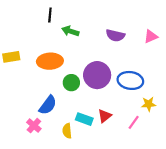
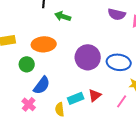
purple semicircle: (115, 35) -> (117, 14), moved
green circle: (71, 83) -> (27, 64), moved
cyan rectangle: (84, 119) -> (76, 98), turned -42

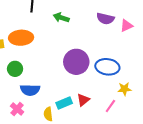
green arrow: (63, 16) -> (61, 18), moved
orange ellipse: (44, 44) -> (21, 38), moved
blue semicircle: (42, 85) -> (30, 90), turned 54

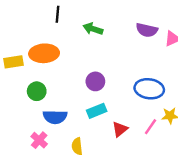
purple circle: (76, 62) -> (95, 81), moved, size x0.6
cyan rectangle: (64, 103) -> (97, 111), moved
pink line: (110, 106) -> (150, 127), moved

